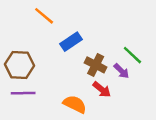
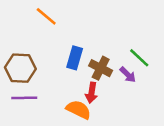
blue rectangle: (71, 42) -> (75, 58), moved, turned -40
red arrow: (102, 89) -> (92, 93), moved, turned 60

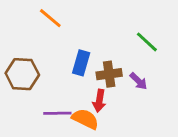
green line: (139, 58) -> (147, 42), moved
brown cross: (101, 68) -> (109, 74), turned -35
purple line: (24, 98) -> (57, 113), moved

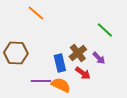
blue rectangle: (81, 63) -> (60, 63), moved, turned -30
brown cross: (109, 74) -> (78, 53), turned -30
red arrow: (99, 101) -> (83, 73), moved, turned -63

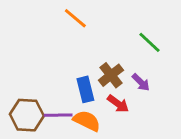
orange line: (36, 13) -> (75, 18), moved
brown hexagon: (16, 53) -> (27, 115), moved

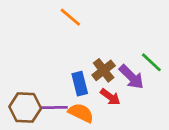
green line: (149, 42) -> (151, 62), moved
purple arrow: (141, 82) -> (131, 77), size x1.5

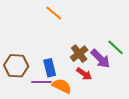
blue rectangle: (80, 84) -> (50, 68), moved
brown hexagon: (25, 108) -> (16, 66), moved

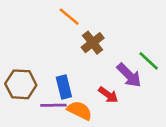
brown cross: (79, 54) -> (93, 43), moved

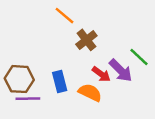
red arrow: (108, 95) -> (101, 74), moved
purple line: (53, 105) -> (28, 99), moved
orange semicircle: (80, 110) -> (90, 92), moved

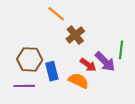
green line: (139, 57) -> (121, 50), turned 54
brown hexagon: (19, 79) -> (30, 59), moved

